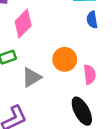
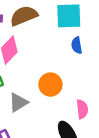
pink semicircle: (90, 74) -> (82, 109), moved

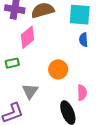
gray triangle: (18, 102) -> (30, 91), moved, turned -30

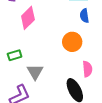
green rectangle: (12, 63) -> (15, 55), moved
orange circle: (58, 69) -> (72, 42), moved

